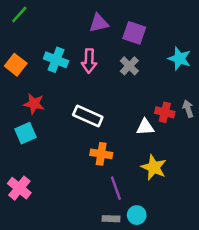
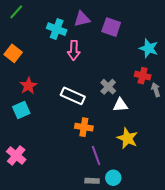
cyan cross: (56, 60) -> (57, 29), moved
gray cross: (129, 66) -> (108, 87), moved
red star: (34, 104) -> (28, 86), turned 30
red cross: (165, 112) -> (143, 76), moved

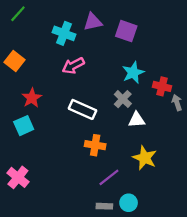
cyan star: (149, 48) -> (133, 73), moved, turned 30
pink arrow: (74, 50) -> (73, 66), moved, turned 60
purple line: (96, 155) -> (109, 177), turned 72

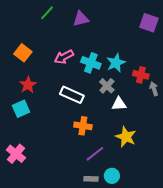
green line: (18, 14) -> (47, 13), moved
purple square: (126, 31) -> (149, 23), moved
cyan cross: (64, 33) -> (91, 63), moved
orange square: (14, 61) -> (23, 53), moved

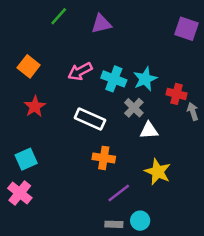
cyan square: (21, 109) -> (26, 159), moved

